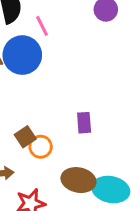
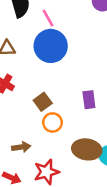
blue circle: (22, 55) -> (51, 46), moved
brown square: (25, 137) -> (43, 102), moved

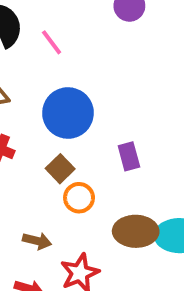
blue circle: (51, 46) -> (68, 113), moved
brown arrow: (21, 147) -> (37, 241), turned 30

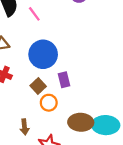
purple rectangle: (129, 156) -> (64, 80), moved
brown arrow: (37, 241) -> (24, 127), turned 70

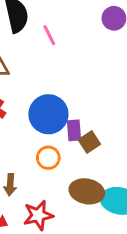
blue circle: (43, 54) -> (48, 114), moved
brown square: (38, 86) -> (89, 142), moved

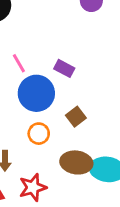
pink line: (49, 35) -> (19, 63), moved
purple rectangle: (74, 130) -> (64, 68), moved, turned -54

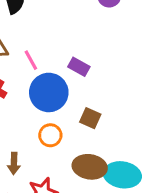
brown square: (76, 117) -> (90, 118), turned -30

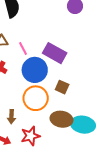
purple rectangle: (79, 67) -> (55, 53), size x1.6
orange circle: (50, 135) -> (36, 98), size x1.6

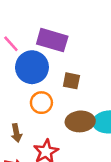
orange circle: (36, 98) -> (41, 103), size x0.7

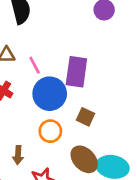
purple rectangle: (52, 40) -> (76, 72), turned 68
brown ellipse: (80, 121) -> (84, 159), turned 36

